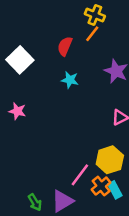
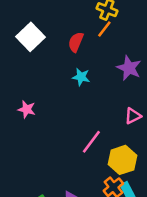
white square: (20, 60) -> (31, 37), moved
pink line: (80, 175) -> (91, 142), moved

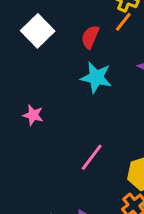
cyan star: (81, 77) -> (96, 78), size x1.5
pink line: (91, 142) -> (92, 157), moved

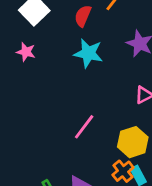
pink star: (33, 115) -> (26, 52), moved

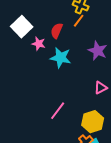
pink star: (26, 52) -> (39, 44), moved

